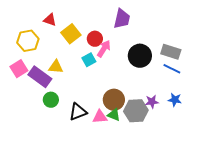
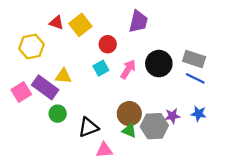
yellow square: (71, 34) -> (80, 25), moved
pink arrow: (104, 49) -> (128, 69), moved
pink square: (19, 69) -> (21, 92), moved
pink triangle: (100, 117) -> (104, 150), moved

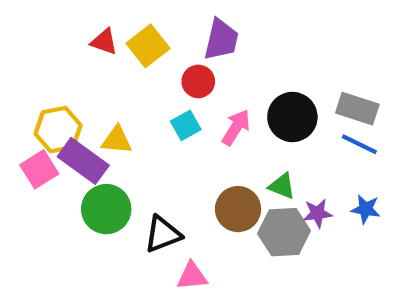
purple trapezoid: (138, 21) -> (221, 40), moved
yellow hexagon: (31, 47) -> (58, 130), moved
green circle: (58, 114) -> (106, 209), size x1.5
green triangle: (129, 131) -> (282, 186), moved

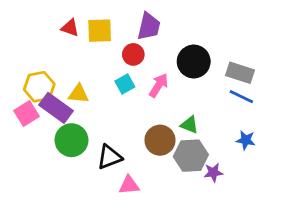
yellow square: (148, 46) -> (100, 31), turned 36
black circle: (292, 117) -> (194, 61), moved
purple star: (318, 213) -> (213, 172), moved

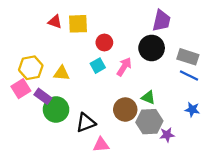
purple trapezoid: (149, 26) -> (161, 21), moved
purple rectangle: (56, 108) -> (43, 96), moved, size x0.7

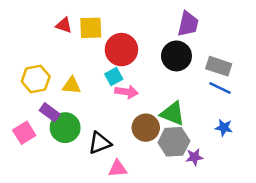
red circle: (104, 42) -> (121, 50), size x1.6
pink arrow: (124, 67) -> (127, 92), moved, turned 66
pink square: (21, 89) -> (24, 133), moved
green triangle: (148, 97) -> (173, 114), size x1.5

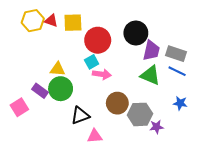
purple trapezoid: (188, 24) -> (151, 51), moved
black circle: (176, 56) -> (136, 33), moved
yellow hexagon: (36, 79) -> (33, 21), moved
green triangle: (173, 114) -> (150, 75), moved
green circle: (65, 128) -> (61, 89), moved

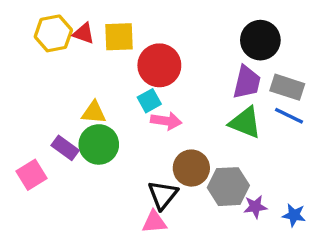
black circle: (136, 33) -> (260, 40), moved
blue star: (180, 103) -> (294, 215), moved
black triangle: (80, 115) -> (163, 195), moved, turned -30

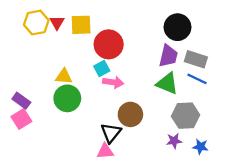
red triangle: (84, 33) -> (57, 23), turned 42
purple rectangle: (65, 148) -> (21, 101), moved
gray hexagon: (228, 187) -> (186, 116), moved

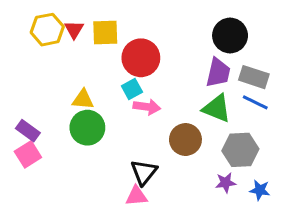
brown circle: (130, 114) -> (185, 140), moved

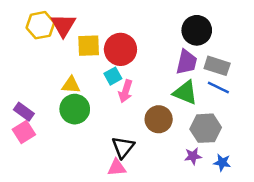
red triangle: (74, 30) -> (63, 25), size x1.5
yellow square: (105, 33) -> (89, 46), moved
pink arrow: (147, 107) -> (126, 91), turned 100

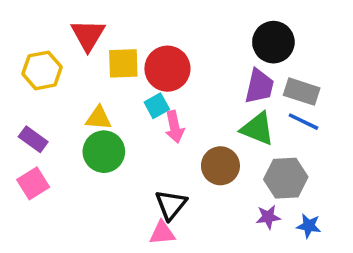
yellow hexagon: (40, 25) -> (42, 70), moved
pink arrow: (126, 91) -> (175, 127), turned -30
purple rectangle: (24, 112) -> (33, 139), moved

